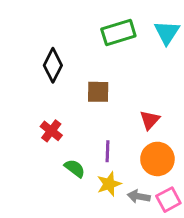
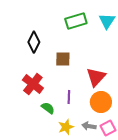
red triangle: (150, 120) -> (96, 77), size x1.5
red cross: (51, 131) -> (33, 84), size x1.5
yellow star: (109, 184) -> (66, 127), moved

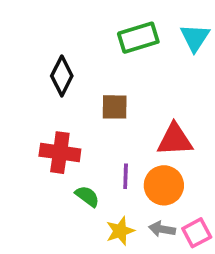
red triangle: (96, 77) -> (175, 140), turned 45
red cross: (33, 84) -> (60, 153), turned -30
orange circle: (101, 102) -> (164, 185), moved

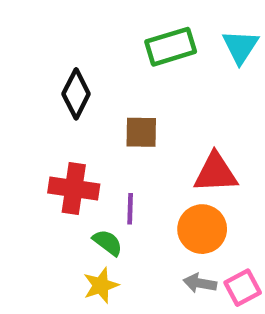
purple line: (126, 176) -> (130, 209), moved
yellow star: (120, 231) -> (101, 285), moved

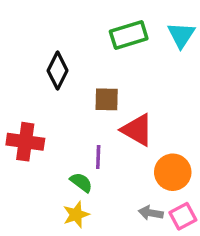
red triangle: (216, 173) -> (137, 130), moved, turned 33
red cross: (74, 189) -> (25, 142), moved
orange circle: (202, 229) -> (173, 172), moved

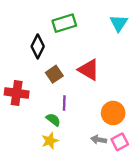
green rectangle: (129, 35) -> (64, 23), moved
brown square: (107, 99) -> (54, 74), moved, turned -35
red triangle: (137, 130) -> (89, 70), moved

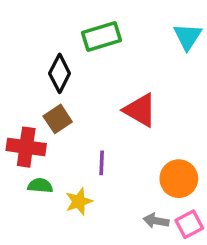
brown square: (54, 74) -> (58, 119), moved
green semicircle: (53, 120) -> (40, 186), moved, turned -32
yellow star: (50, 141) -> (79, 201), moved

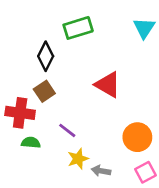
purple line: (102, 163) -> (67, 130), moved, turned -54
yellow star: (79, 201) -> (78, 159), moved
gray arrow: (156, 221) -> (101, 171), moved

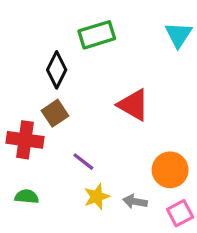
green semicircle: (31, 143) -> (27, 197), moved
gray arrow: (101, 171) -> (135, 202), moved

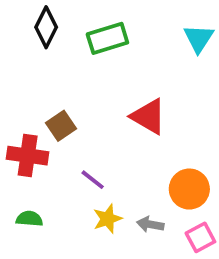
black diamond: (57, 70) -> (46, 27), moved

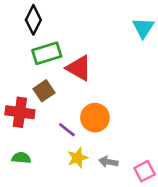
green rectangle: (107, 38) -> (47, 53), moved
red triangle: (148, 116) -> (79, 68), moved
orange circle: (189, 189) -> (95, 118), moved

